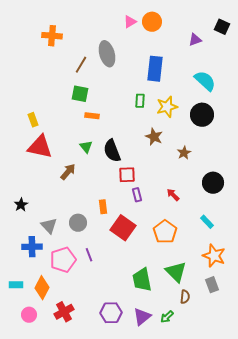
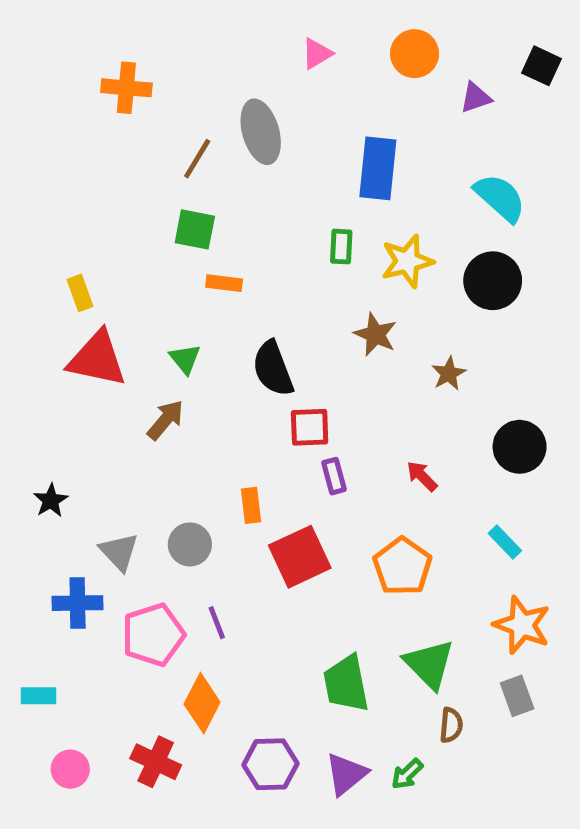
orange circle: (152, 22) -> (415, 54), moved
green triangle: (86, 147) -> (185, 359), moved
red square: (123, 228) -> (300, 557), turned 30
orange diamond: (42, 288) -> (202, 703), moved
red cross: (64, 312) -> (156, 762), turned -36

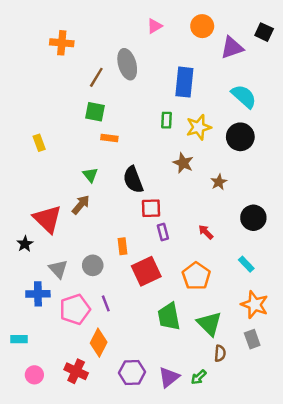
purple triangle: (476, 98) -> (232, 48), size x1.5
red triangle: (97, 359) -> (47, 219), moved, turned 32
green trapezoid: (346, 684) -> (169, 317), moved

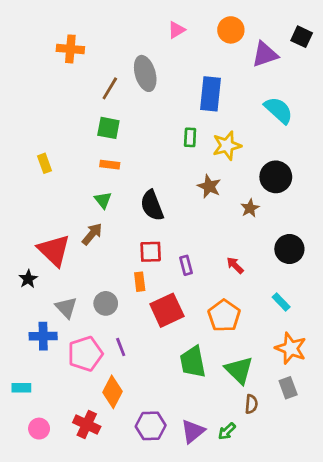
black circle: (240, 137) -> (276, 177), moved
orange rectangle: (109, 138) -> (110, 165), moved
red square: (151, 208) -> (151, 252), moved

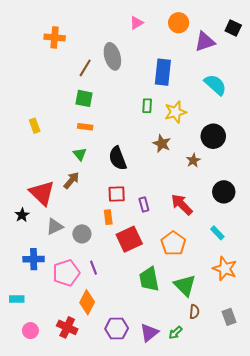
red arrow: (235, 265) -> (182, 204), size x1.6
gray triangle: (66, 307) -> (55, 227), moved, turned 48
gray rectangle: (288, 388) -> (229, 317), moved

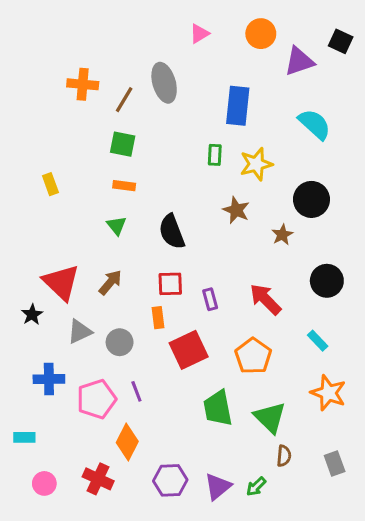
orange cross: (55, 37) -> (83, 84), moved
brown arrow: (71, 180) -> (110, 282), moved

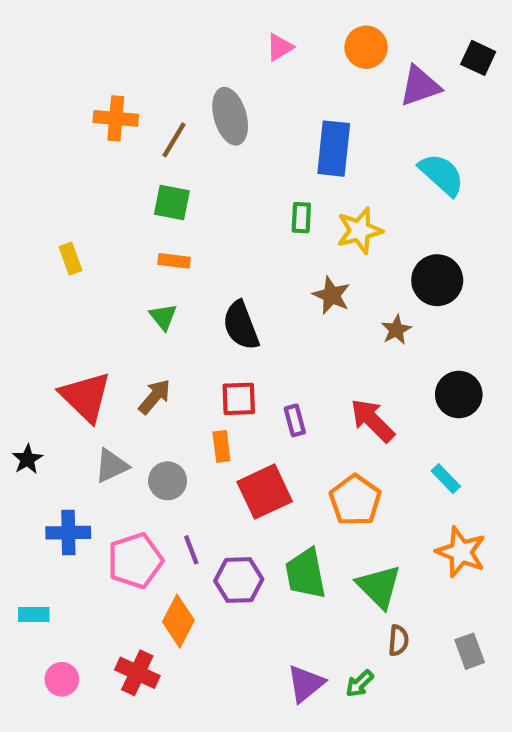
black star: (32, 315) -> (27, 459), moved
purple hexagon: (170, 480) -> (239, 580), moved

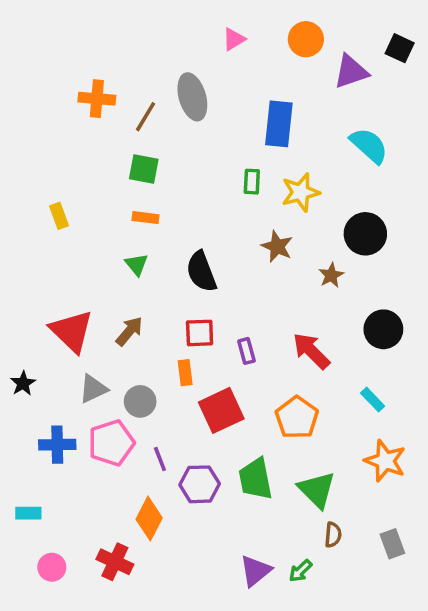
pink pentagon: (135, 561) -> (111, 443), moved

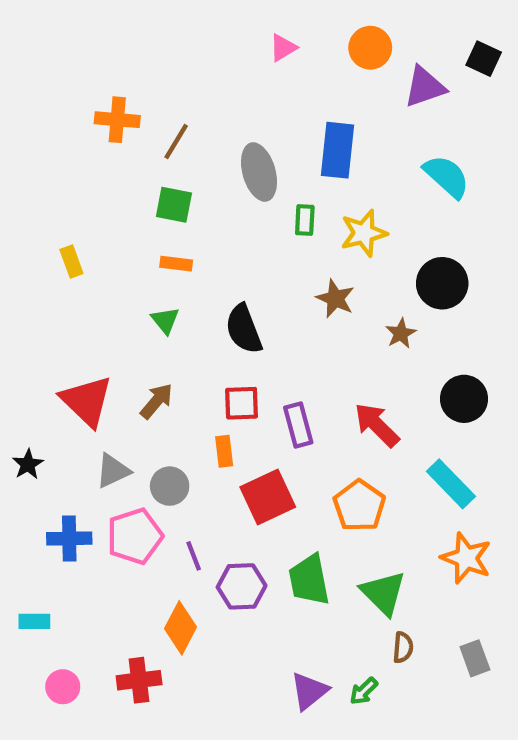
gray ellipse: (192, 97) -> (259, 172), moved
purple rectangle: (246, 351) -> (298, 425), size x1.4
cyan rectangle: (373, 400) -> (451, 484), size x1.6
red cross: (115, 562) -> (139, 680), turned -32

